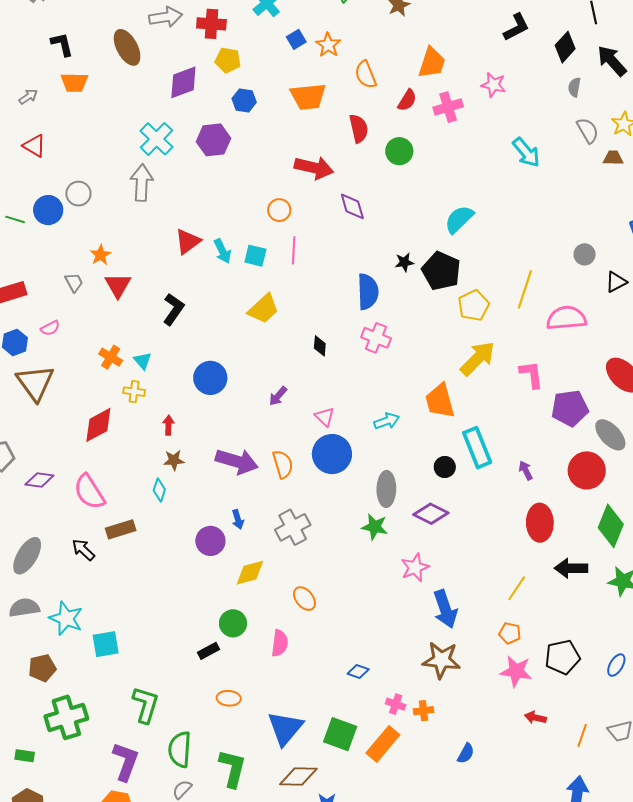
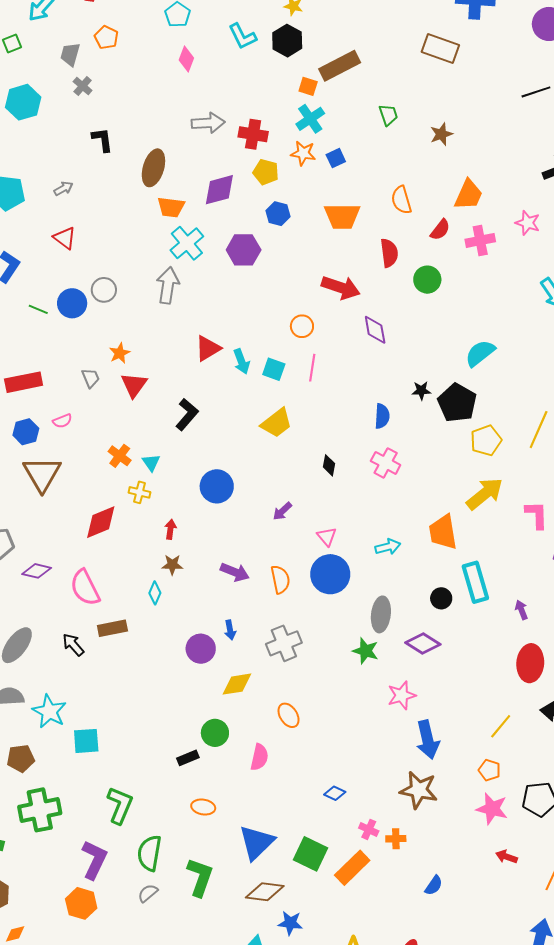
orange star: (328, 45) -> (303, 153), moved, turned -30
brown ellipse: (127, 47) -> (153, 168), moved, turned 39
orange trapezoid: (74, 82) -> (171, 207), moved
blue semicircle: (368, 292) -> (382, 416), size x0.7
purple arrow: (237, 461) -> (235, 572), size x0.7

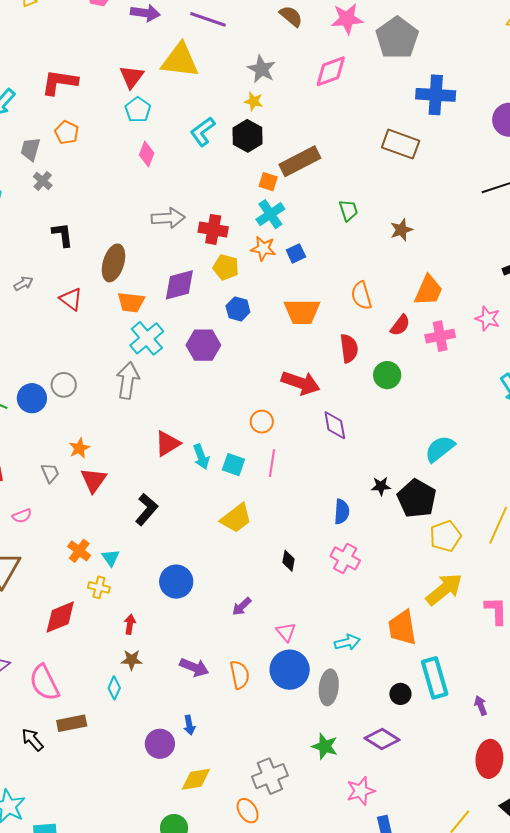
cyan L-shape: (242, 36) -> (203, 132), turned 80
red triangle: (65, 238) -> (71, 299), moved
gray ellipse: (381, 614) -> (329, 687), moved
gray cross: (284, 643) -> (270, 776), moved

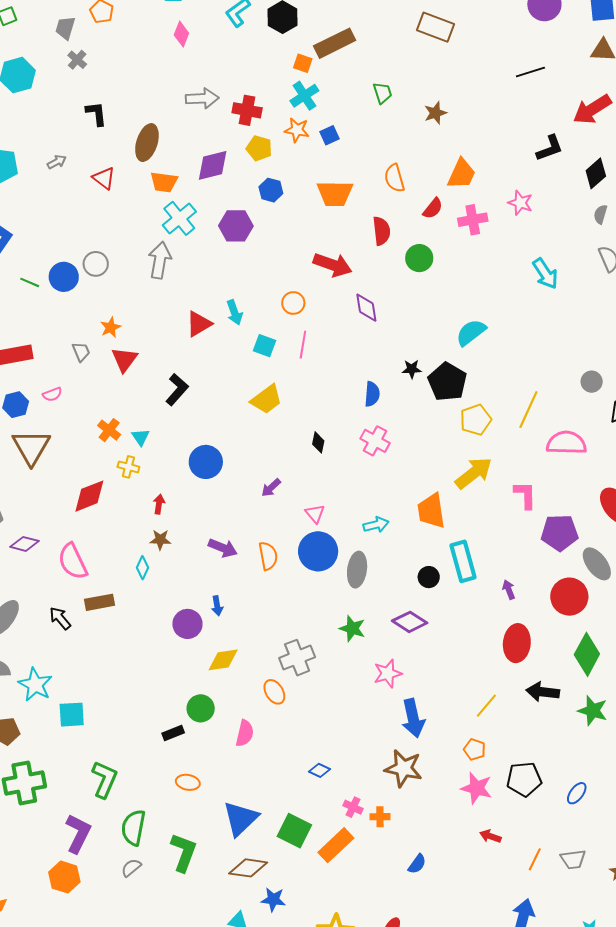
cyan arrow: (201, 457) -> (235, 312), moved

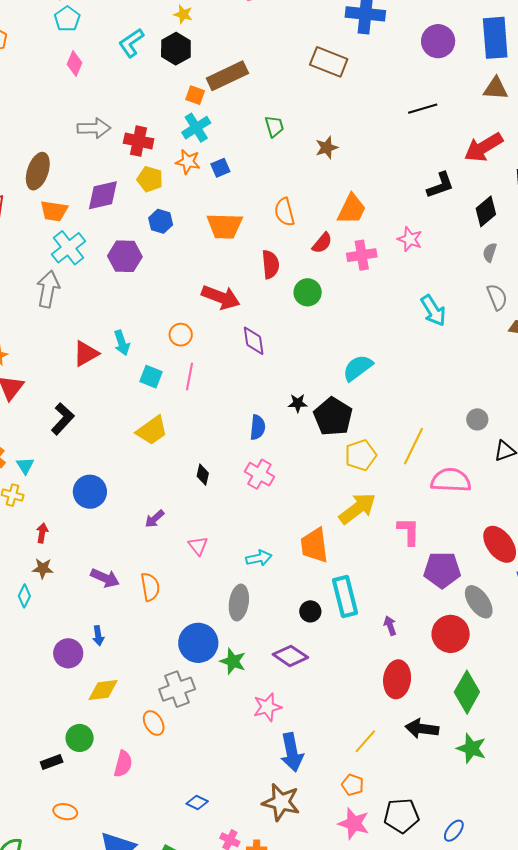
blue circle: (318, 551) -> (198, 643), moved

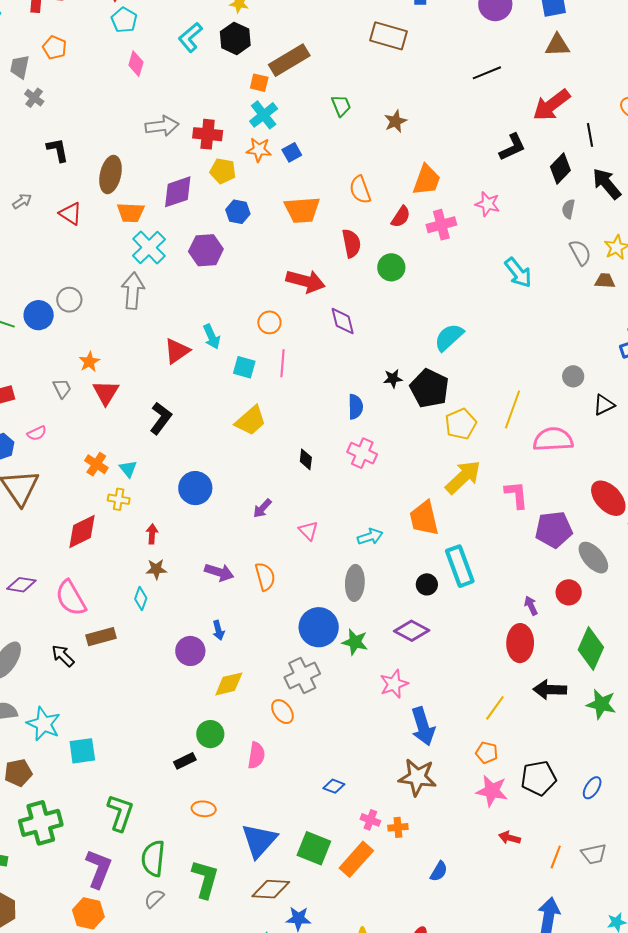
purple arrow: (390, 626) -> (531, 606), moved
red circle: (451, 634) -> (569, 592), size x0.7

